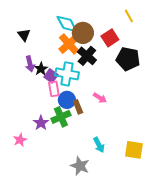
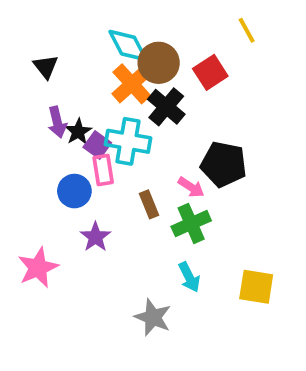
black pentagon: (128, 59) -> (224, 164), moved
blue circle: (67, 100) -> (74, 191), moved
green cross: (61, 117) -> (191, 224), moved
purple star: (41, 123) -> (95, 237), moved
pink star: (20, 140) -> (38, 268), size x1.5

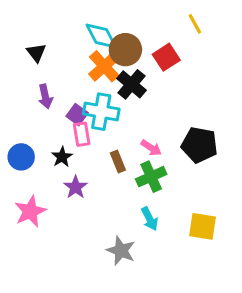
black star: (78, 132) -> (62, 157), moved
black pentagon: (224, 164) -> (199, 145), moved
blue circle: (74, 191) -> (21, 157), moved

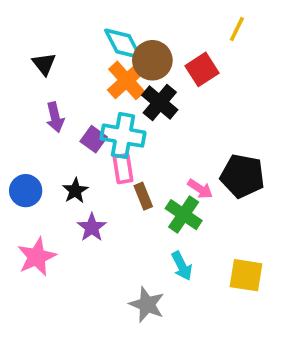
yellow line: (195, 24) -> (237, 29), turned 55
pink rectangle: (82, 134) -> (123, 169), moved
pink arrow: (151, 148) -> (200, 189), moved
green cross: (151, 177) -> (184, 215), turned -32

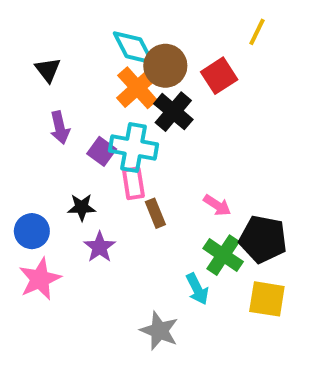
black pentagon: (242, 176) -> (263, 239), moved
blue circle: (26, 191) -> (32, 231), moved
black star: (75, 191) -> (82, 207), turned 30
green cross: (184, 215) -> (223, 255), moved

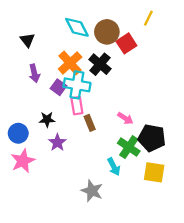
brown circle: (165, 66) -> (107, 32), moved
orange cross: (137, 88) -> (70, 63), moved

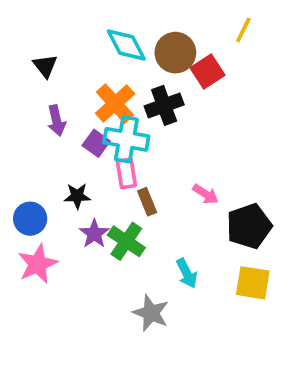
black cross: (100, 64) -> (164, 105), turned 30
black pentagon: (152, 138) -> (249, 226), turned -30
green cross: (129, 147) -> (126, 241), moved

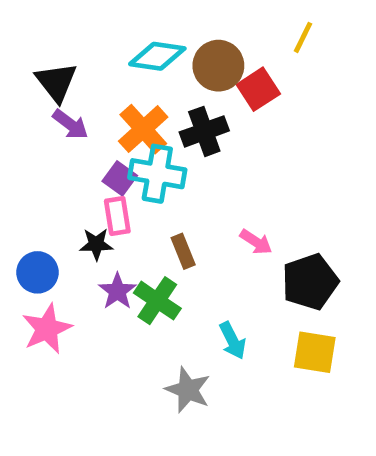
cyan diamond: (126, 45) -> (157, 56), turned -54
black triangle: (45, 66) -> (56, 82), size x1.4
purple arrow: (57, 121) -> (70, 124), moved, turned -40
pink rectangle: (126, 173) -> (117, 216), moved

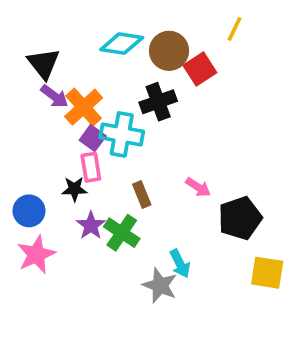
orange cross: (143, 129) -> (84, 107), moved
yellow square: (315, 352) -> (267, 273), moved
gray star: (188, 390) -> (160, 285), moved

